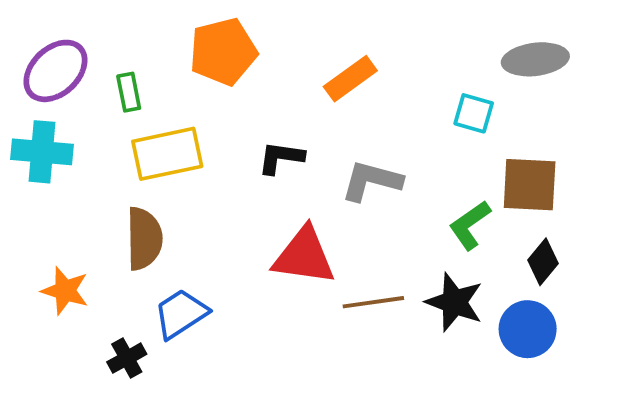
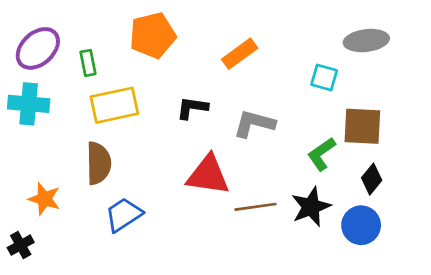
black star: (454, 302) -> (311, 207), turned 30
black cross: (127, 358) -> (21, 245), moved

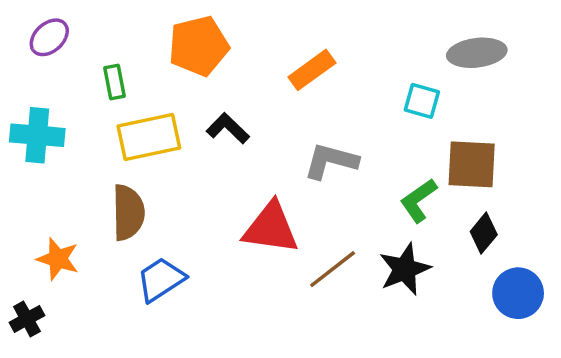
purple ellipse: (38, 48) -> (49, 37), moved, size x0.7
black L-shape: (192, 108) -> (228, 128), moved, turned 36
brown line: (256, 207) -> (333, 269), turned -30
blue circle: (361, 225) -> (518, 293), moved

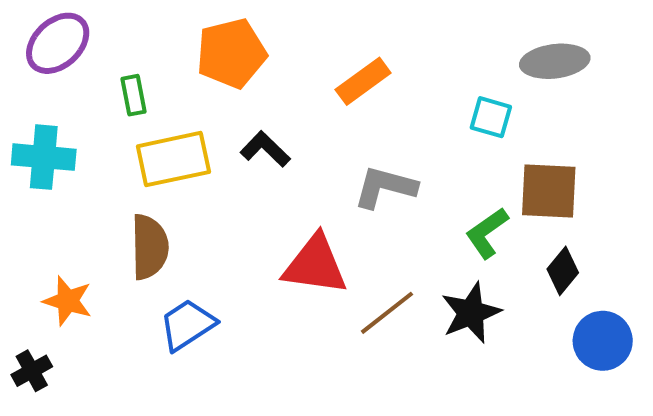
purple ellipse: (49, 37) -> (58, 43), size x1.4

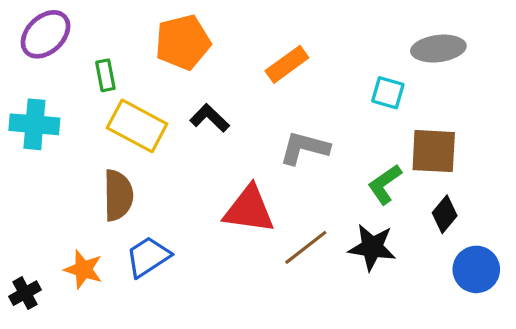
yellow rectangle: (173, 159) -> (137, 126), turned 40
orange star: (68, 301) -> (83, 269), moved
black star: (471, 313) -> (372, 247), turned 30

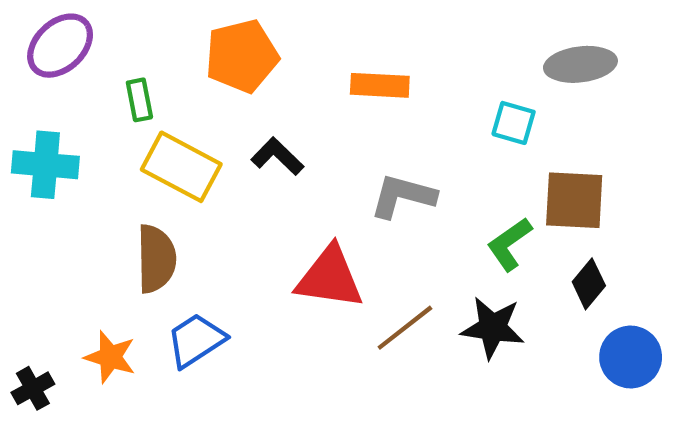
orange rectangle: (287, 64) -> (380, 85), turned 39

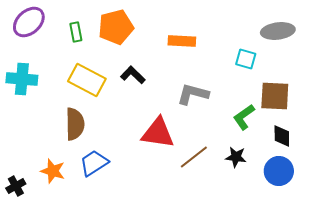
green rectangle: (139, 100) -> (76, 32), moved
black diamond: (589, 284) -> (282, 136), turned -40
black star: (493, 328) -> (236, 157), size x0.7
blue circle: (631, 357) -> (279, 171), moved

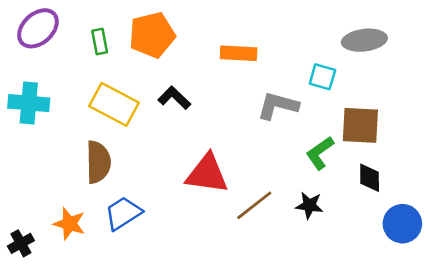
gray L-shape: (193, 94) -> (278, 106), moved
blue circle: (279, 171) -> (402, 224), moved

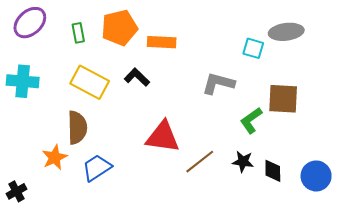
orange rectangle: (239, 53) -> (162, 42), moved
cyan square: (322, 77) -> (253, 48), moved
black diamond: (370, 178) -> (273, 171), moved
orange star: (69, 224) -> (55, 157), moved, turned 30

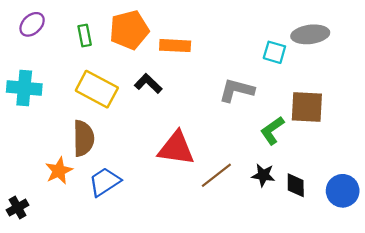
purple ellipse: (30, 23) -> (32, 24), size x0.7

